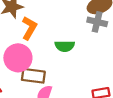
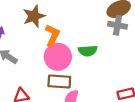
pink circle: (18, 58) -> (58, 57), moved

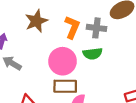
gray cross: (117, 25) -> (96, 28), moved
orange L-shape: (52, 36) -> (72, 27), moved

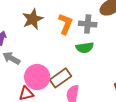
pink circle: (63, 61) -> (37, 77), moved
brown rectangle: (65, 86) -> (60, 78), turned -35

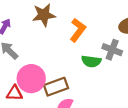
gray cross: (88, 24) -> (112, 50), moved

